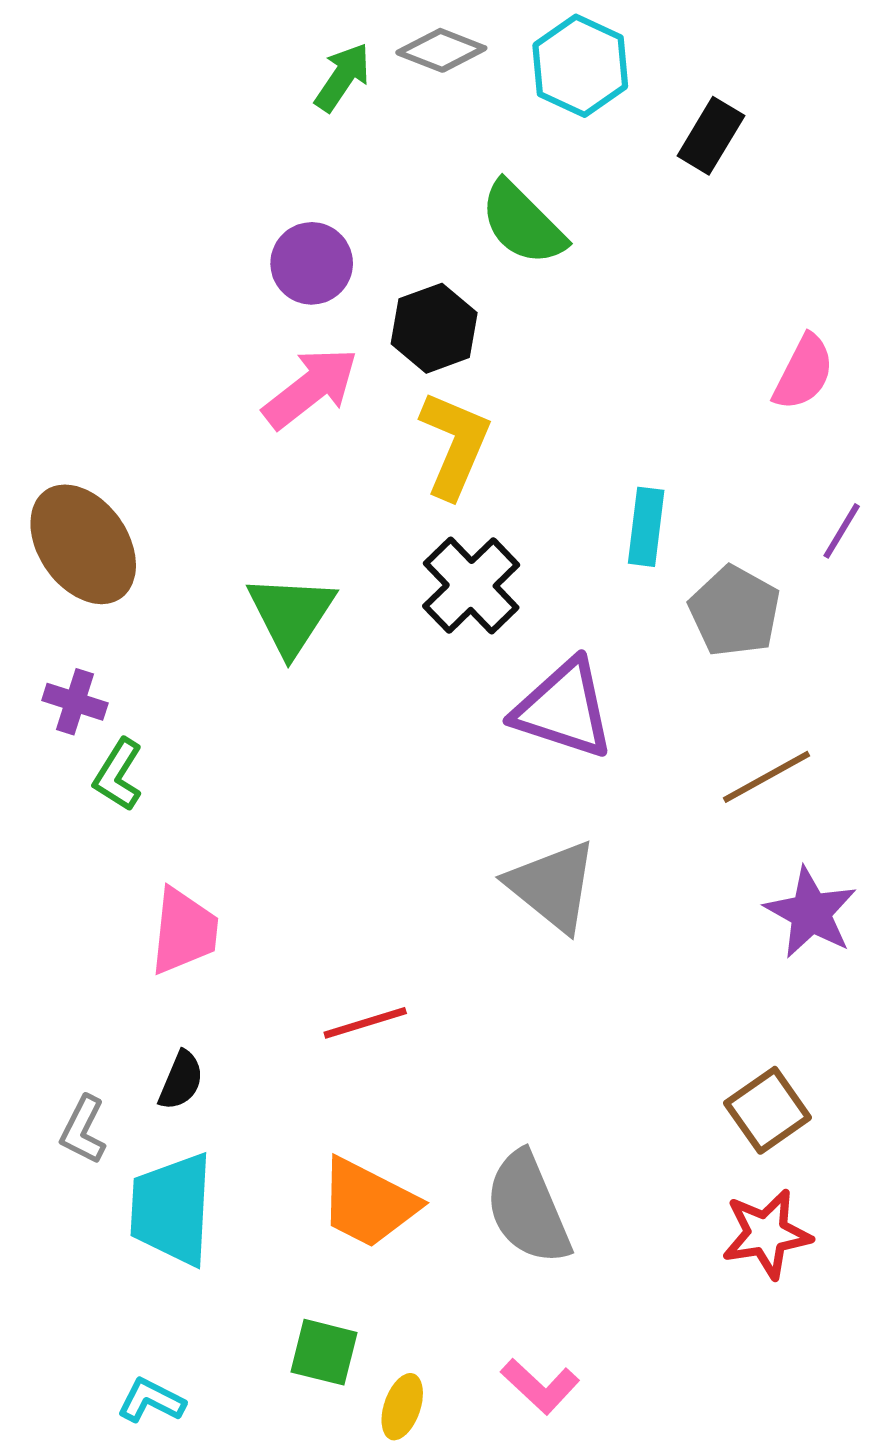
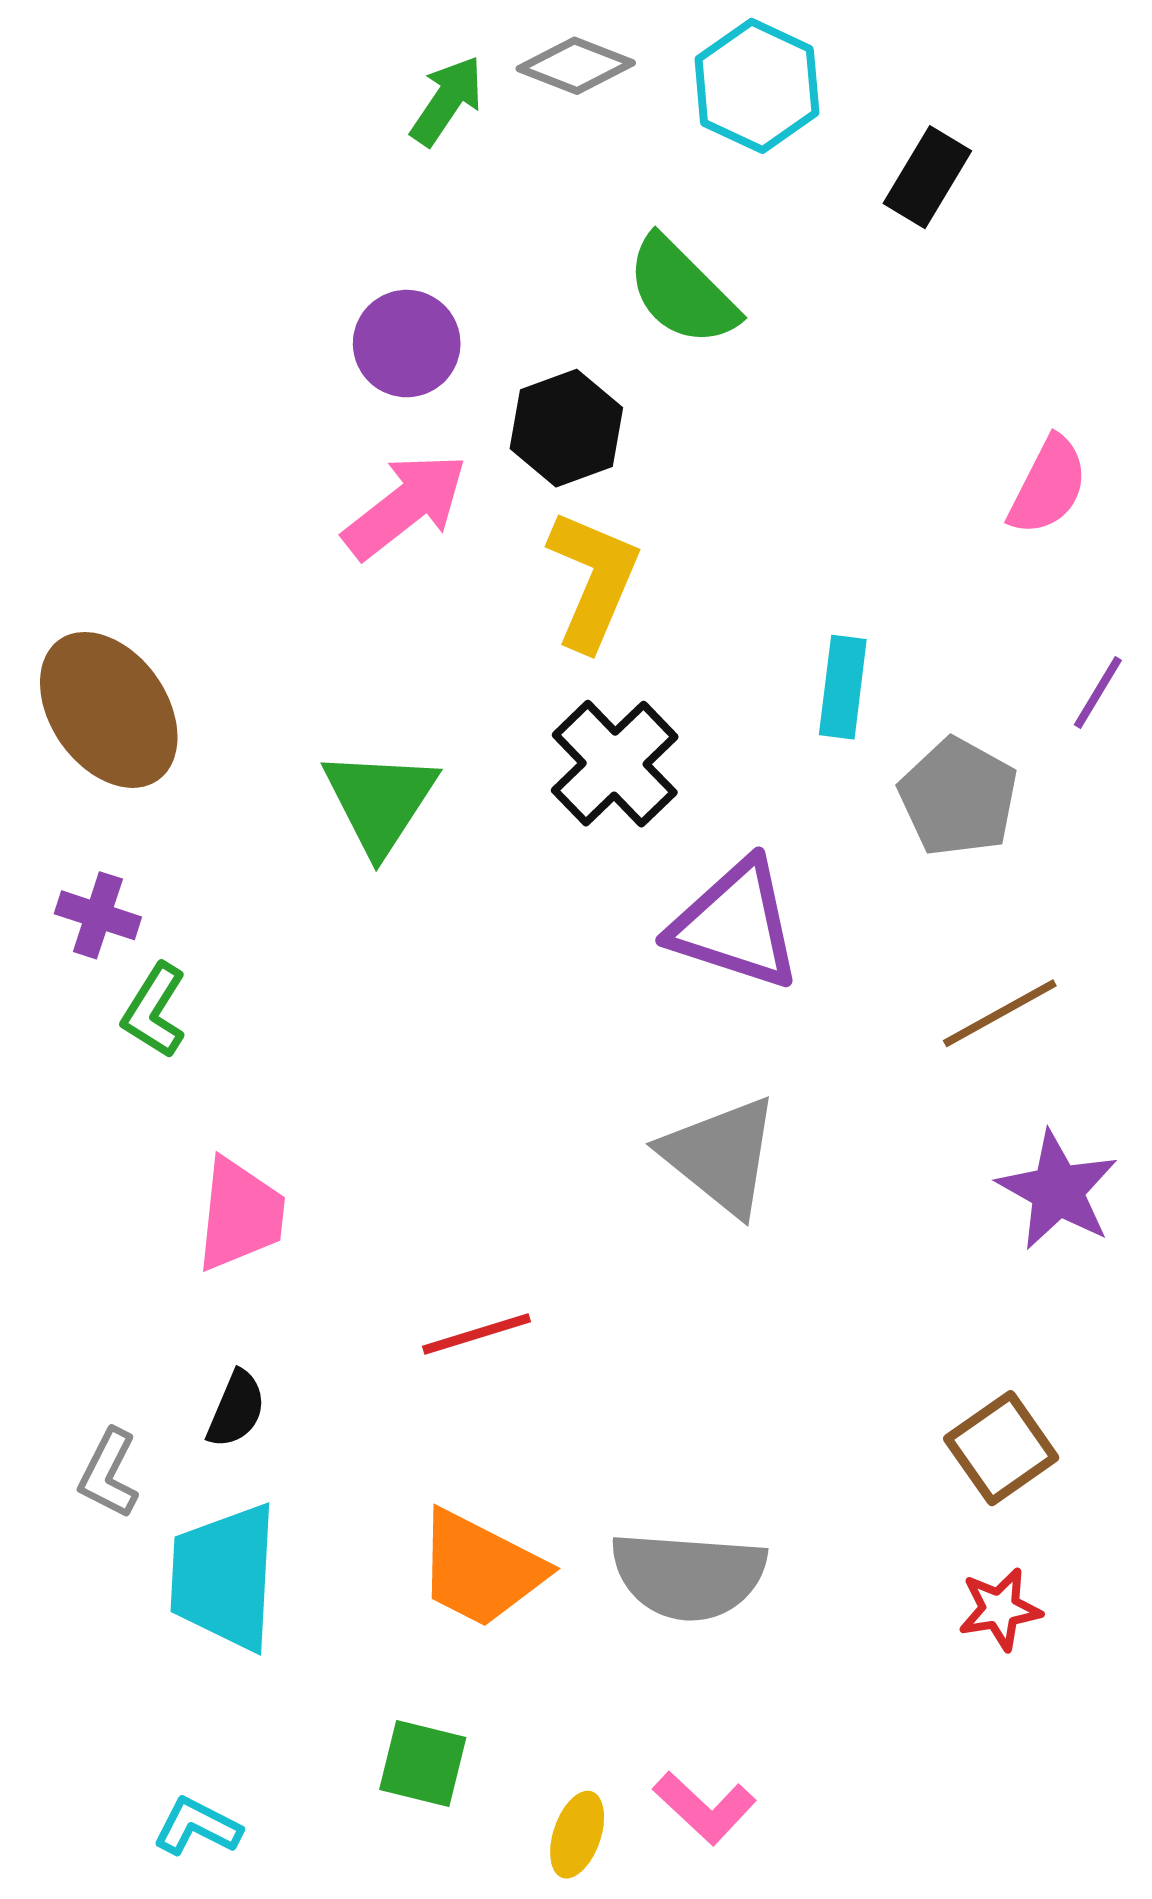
gray semicircle: (528, 1208) -> (688, 1576), turned -63
red star: (767, 1234) -> (1000, 1609), size x0.7
yellow ellipse: (402, 1407) -> (577, 1835), moved

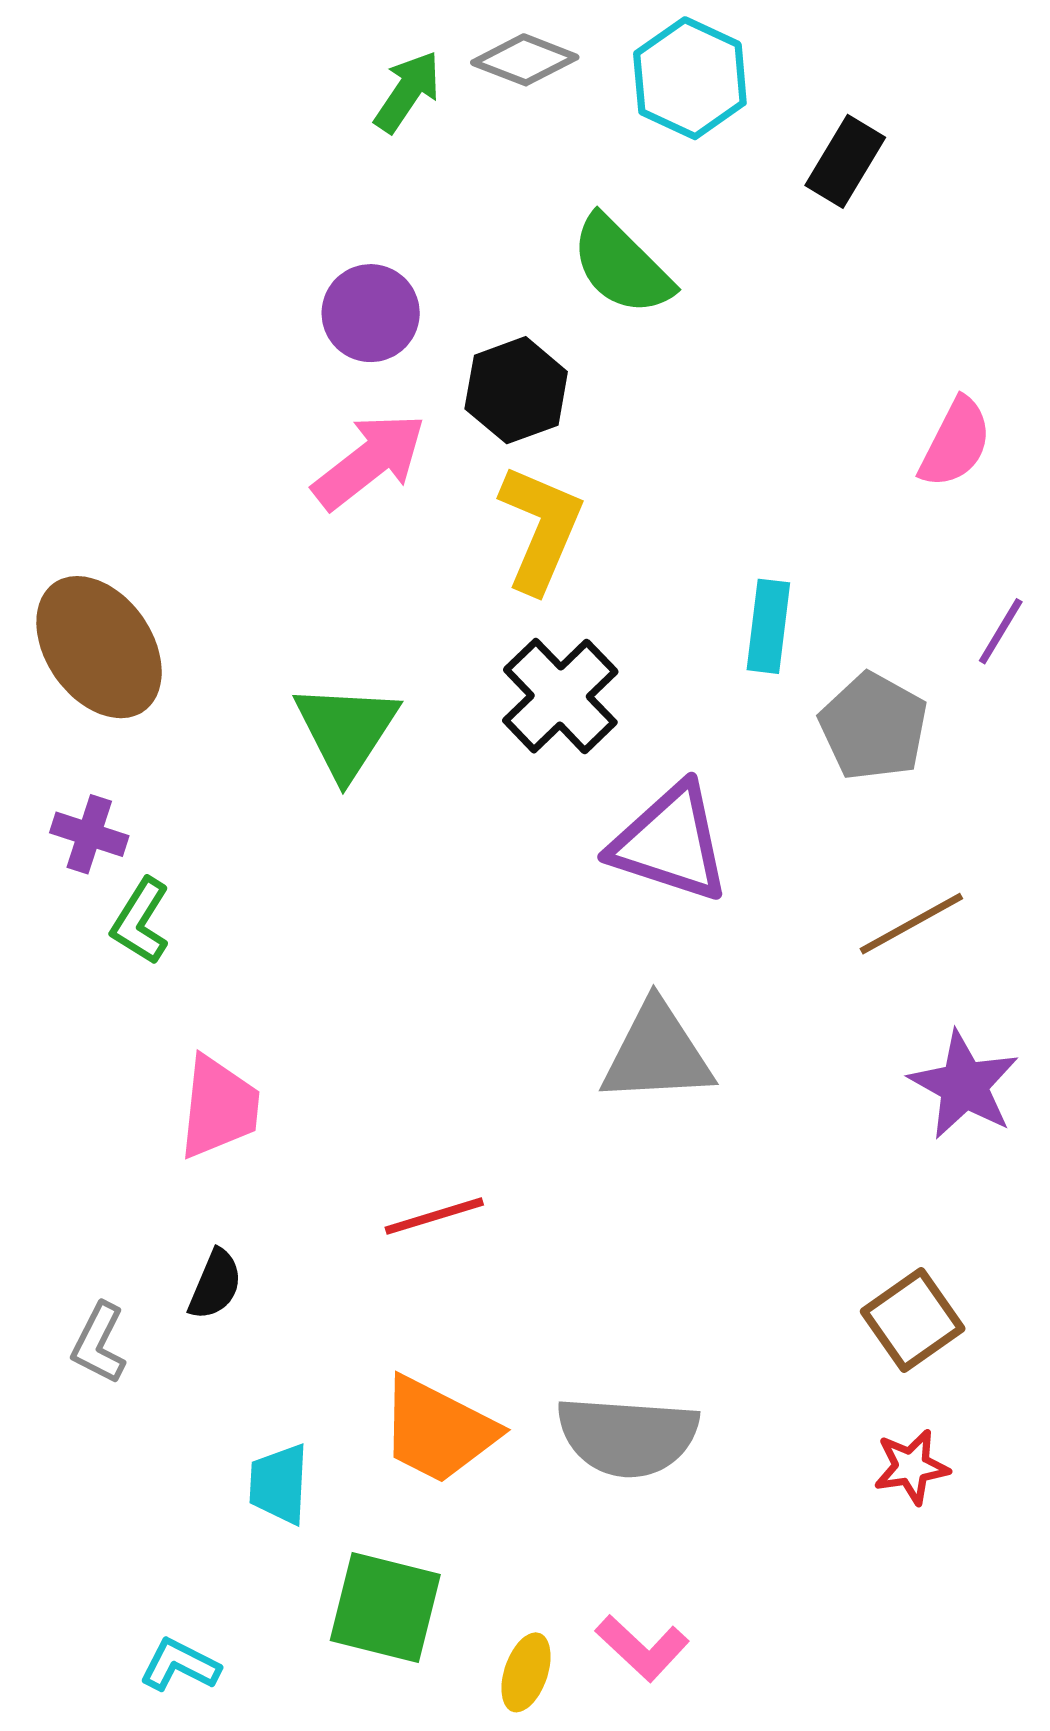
gray triangle: (721, 1156) -> (657, 1053), turned -42
cyan trapezoid: (224, 1577) -> (279, 1484), moved, size x0.6
green square: (423, 1763) -> (385, 1608), size x1.4

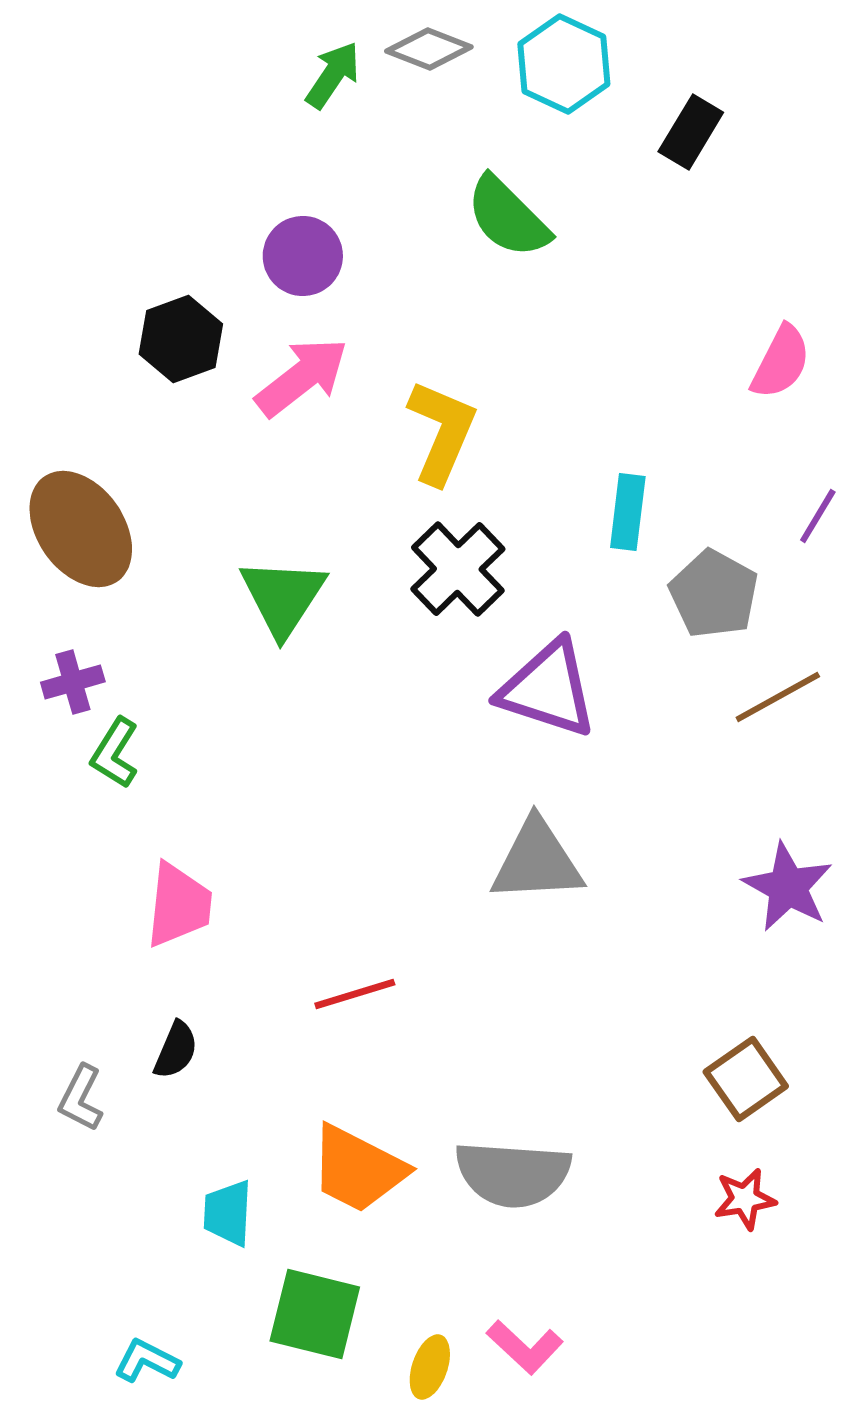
black hexagon: (516, 390) -> (181, 339), moved
purple cross: (89, 834) -> (73, 682), turned -34
brown line: (911, 924) -> (778, 697), moved

